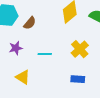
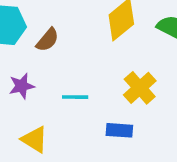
blue rectangle: (78, 79) -> (119, 130), moved

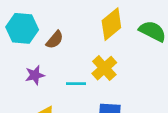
yellow cross: (140, 88) -> (104, 68), moved

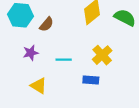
yellow cross: (104, 68) -> (102, 55), moved

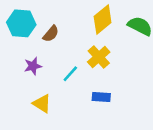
yellow cross: (102, 55) -> (99, 57), moved
cyan line: (64, 60) -> (70, 74), turned -49

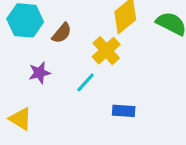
yellow cross: (99, 57) -> (106, 51), moved
yellow triangle: (42, 103) -> (20, 119), moved

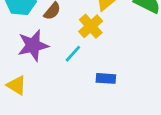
purple star: (39, 73) -> (33, 45), size x1.6

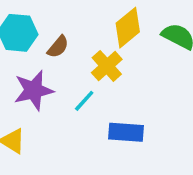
blue rectangle: (106, 78) -> (126, 132), size x1.4

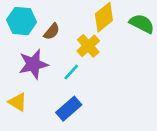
blue rectangle: (126, 132) -> (69, 109), moved, turned -45

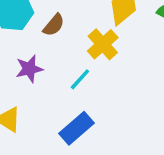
purple star: (33, 64) -> (29, 69), size x0.7

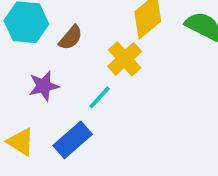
blue rectangle: (76, 128) -> (73, 140), moved

